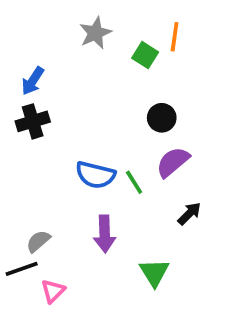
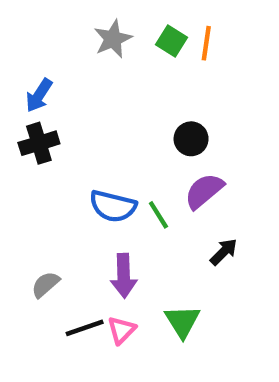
green square: (145, 55) -> (171, 41), moved
black line: (22, 269) -> (85, 328), moved
pink triangle: (53, 291) -> (122, 330), moved

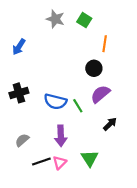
gray star: (113, 39) -> (55, 19), turned -30
orange line: (206, 43) -> (105, 44), moved
black cross: (39, 143) -> (19, 93), moved

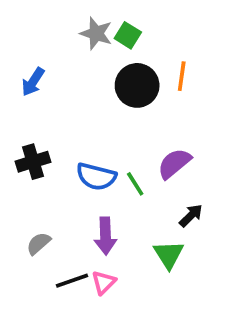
green square: (84, 20) -> (128, 35), moved
black circle: (94, 68) -> (137, 85), moved, size x1.5
green triangle: (90, 158) -> (169, 255), moved

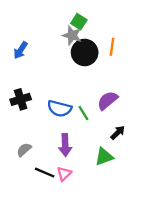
gray star: (96, 33) -> (72, 35), moved
green triangle: (169, 255) -> (104, 157), turned 42
black line: (72, 281) -> (45, 173), turned 42

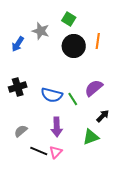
gray star: (72, 35) -> (41, 31), moved

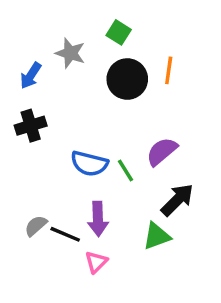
black cross: (18, 87) -> (31, 126), moved
black arrow: (103, 116) -> (177, 200), size x1.5
black line: (39, 151) -> (65, 234), moved

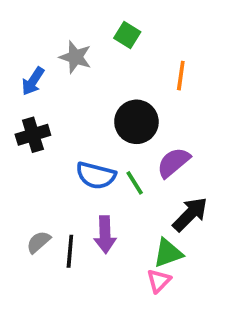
black circle: (127, 79) -> (136, 122), moved
black line: (65, 234) -> (70, 251), turned 72
pink triangle: (96, 262) -> (159, 281), moved

